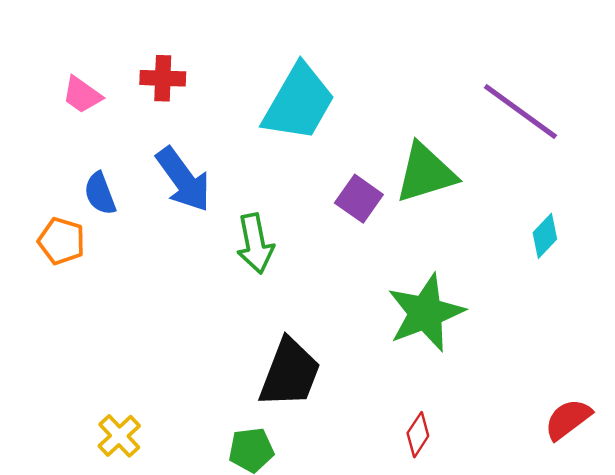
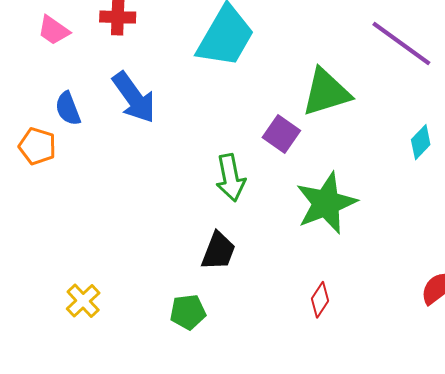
purple square: (359, 199) -> (281, 134), moved
green arrow: (255, 244) -> (231, 178), moved
black trapezoid: (290, 373) -> (218, 251), size x0.7

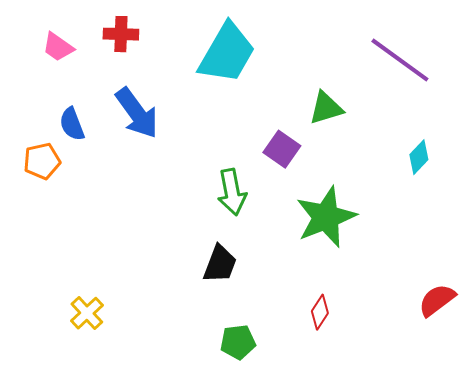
green triangle: (326, 92) -> (326, 108), size x0.7
orange pentagon: (37, 146) -> (42, 161), turned -30
green pentagon: (188, 312) -> (238, 342), moved

